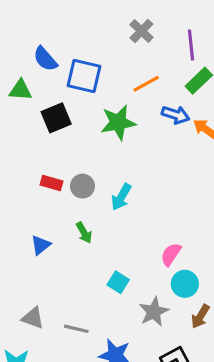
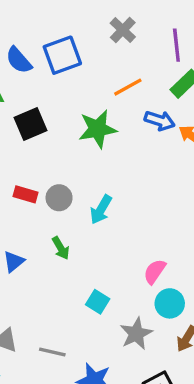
blue square: (84, 76) -> (62, 55), moved, turned -33

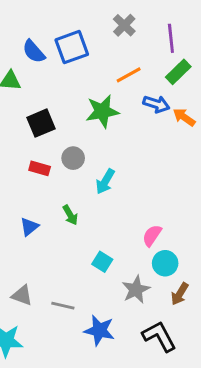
black square: (30, 124) -> (41, 123), moved
gray circle: (59, 198) -> (73, 158), moved

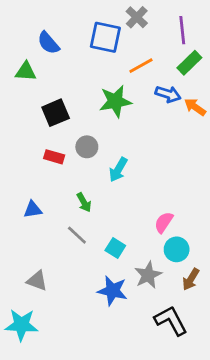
blue square: (72, 47) -> (105, 37), moved, turned 32
blue triangle: (29, 227) -> (33, 210), moved, turned 30
gray line: (63, 306) -> (77, 235), moved, turned 30
blue star: (99, 330) -> (112, 291), moved

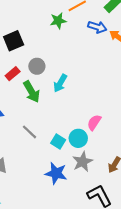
green star: (115, 101) -> (58, 21), moved, size x0.7
red rectangle: (54, 157) -> (13, 74), turned -56
green arrow: (84, 202) -> (32, 92), moved, size x1.5
cyan circle: (177, 249) -> (78, 138), moved

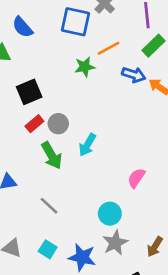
red rectangle: (13, 74) -> (34, 124), moved
pink semicircle: (94, 122) -> (136, 178), moved
cyan square: (58, 141) -> (48, 249), moved

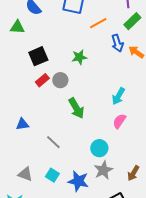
green star: (85, 67) -> (79, 57), moved
blue arrow: (134, 75) -> (117, 43), turned 54
cyan arrow: (87, 145) -> (118, 96), moved
green arrow: (52, 155) -> (76, 108), moved

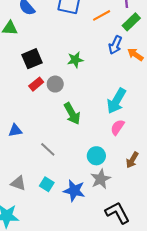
orange line: (98, 23) -> (102, 15), moved
blue arrow: (117, 43) -> (115, 45), turned 42
cyan arrow: (118, 96) -> (116, 101), size x1.4
brown arrow: (133, 173) -> (132, 160), moved

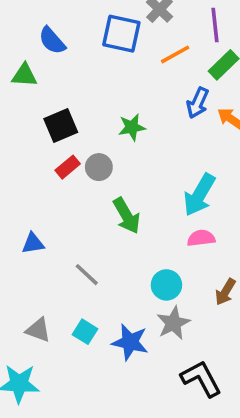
pink semicircle: (117, 127) -> (201, 238), turned 49

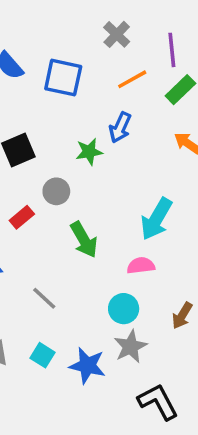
blue square: (121, 34) -> (63, 78), moved
blue arrow: (198, 103) -> (120, 128), moved
red rectangle: (68, 167) -> (22, 217), moved
pink semicircle: (201, 238) -> (141, 266), moved

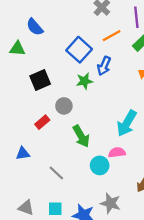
blue square: (63, 78) -> (79, 50), moved, turned 30
cyan circle: (124, 309) -> (100, 165), moved
gray star: (130, 347) -> (110, 203), turned -30
cyan square: (43, 355) -> (55, 209), turned -32

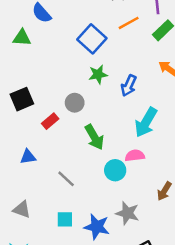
blue arrow: (104, 66) -> (129, 86), moved
black square: (40, 80) -> (22, 99), moved
gray triangle: (26, 208) -> (22, 210), moved

